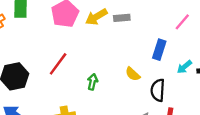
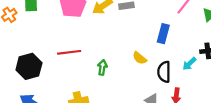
red line: (58, 64) -> (69, 52), turned 50
cyan arrow: (184, 67) -> (189, 64), moved

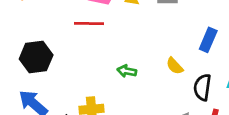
red line: (69, 52) -> (89, 23), moved
green arrow: (102, 67) -> (127, 71), turned -96

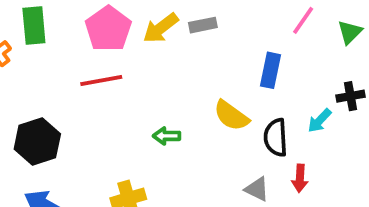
yellow semicircle: (175, 66) -> (231, 116), size x1.4

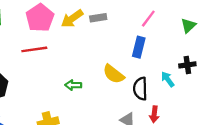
pink line: (303, 20) -> (148, 19), moved
cyan arrow: (320, 121) -> (168, 79), turned 98

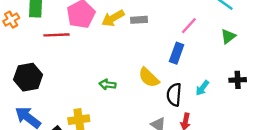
red line: (34, 49) -> (57, 35), moved
black cross: (187, 65) -> (238, 80), moved
cyan arrow: (168, 79) -> (202, 88), turned -112

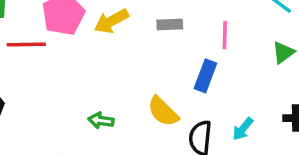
gray rectangle: (139, 20) -> (170, 24), moved
pink line: (189, 26) -> (225, 35), turned -42

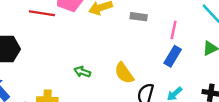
blue rectangle: (205, 76) -> (173, 56), moved

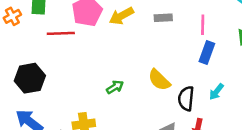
green arrow: (82, 72) -> (115, 87), turned 140

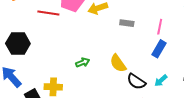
gray rectangle: (163, 18) -> (127, 23), moved
black semicircle: (186, 99) -> (136, 82), turned -72

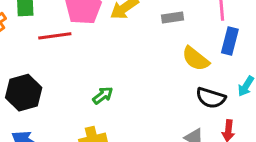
green arrow: (83, 62) -> (103, 95), moved
yellow semicircle: (118, 63) -> (196, 59), moved

